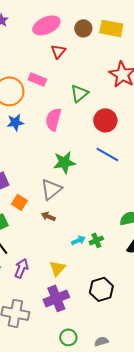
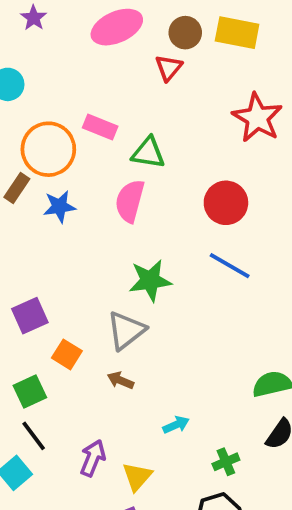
red triangle: (58, 51) -> (169, 68), moved
green triangle: (79, 93) -> (148, 153), moved, turned 48
green cross: (96, 240) -> (226, 462), moved
purple arrow: (21, 268) -> (93, 458), moved

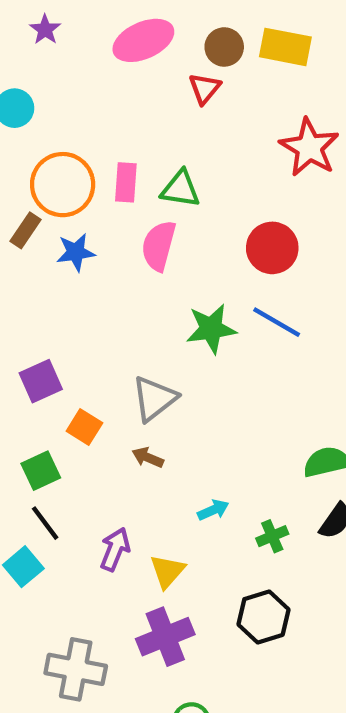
pink rectangle: (100, 127) -> (126, 182), moved, turned 72
green star: (150, 280) -> (211, 329), moved
green cross: (226, 462) -> (272, 536), moved

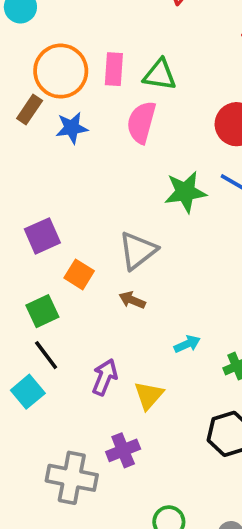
purple cross: (165, 637) -> (123, 450), moved, size x0.7

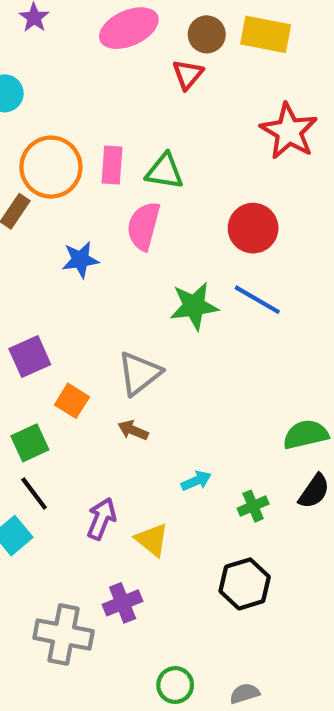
blue star: (72, 128) -> (80, 260), moved
yellow triangle: (149, 395) -> (152, 540), turned -32

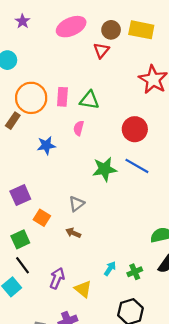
pink semicircle: (144, 226) -> (79, 128), size x0.6
gray triangle: (139, 373) -> (76, 204), size x0.7
cyan arrow: (196, 481) -> (110, 269), moved, turned -32

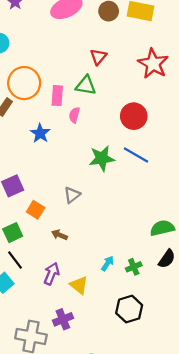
red triangle: (101, 50) -> (98, 57), moved
pink rectangle: (62, 97) -> (57, 96), moved
blue star: (46, 145) -> (40, 133), turned -30
brown arrow: (73, 233) -> (60, 235), moved

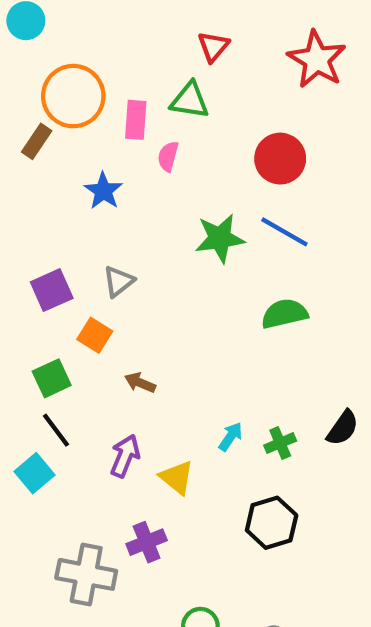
gray triangle: (72, 195) -> (119, 281), moved
green semicircle: (162, 228) -> (284, 314), moved

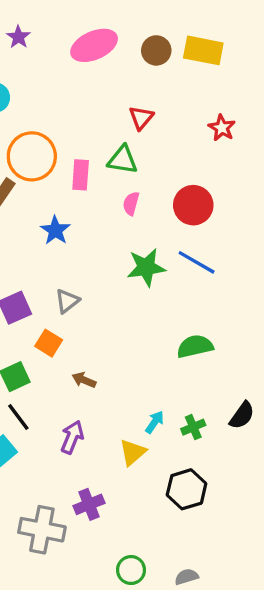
red star: (317, 59) -> (222, 128), size x0.6
pink semicircle: (168, 156) -> (131, 203), moved
green semicircle: (284, 314) -> (195, 346), moved
yellow triangle: (177, 477) -> (133, 452), moved, turned 40

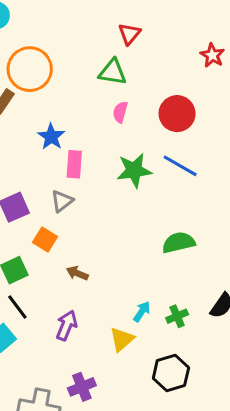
red star: (222, 128) -> (212, 55), moved
pink rectangle: (81, 175) -> (74, 164), moved

